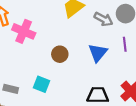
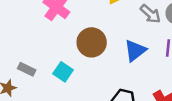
brown circle: (60, 54) -> (92, 42), size x1.5

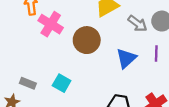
brown circle: (92, 42) -> (87, 40), moved

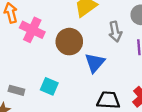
gray arrow: (137, 24) -> (115, 32), moved, turned 48
blue triangle: (126, 58) -> (95, 63), moved

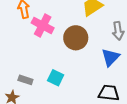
blue triangle: (95, 63) -> (110, 57), moved

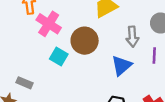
cyan square: (56, 78) -> (59, 57), moved

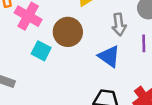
blue triangle: (121, 66) -> (109, 56), turned -40

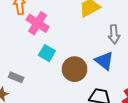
brown circle: (68, 32) -> (75, 69), moved

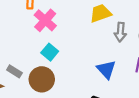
gray arrow: (114, 34) -> (120, 32), moved
brown circle: (75, 69) -> (42, 79), moved

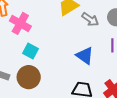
gray arrow: (120, 32) -> (90, 19), turned -48

